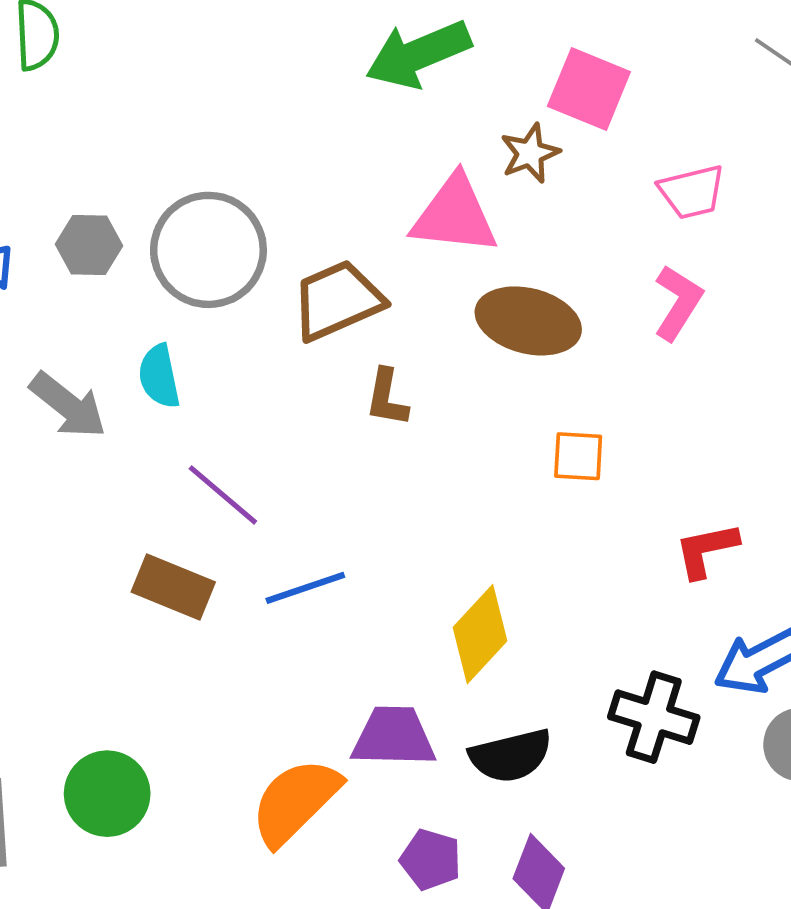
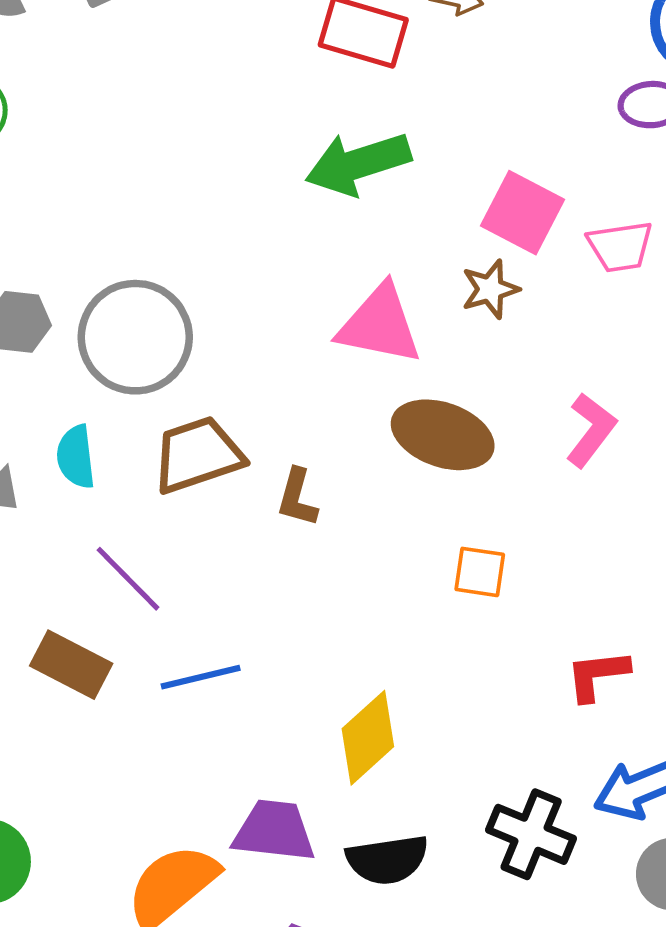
brown star: (530, 153) -> (490, 289), moved
pink trapezoid: (692, 192) -> (620, 246), moved
brown trapezoid: (337, 300) -> (198, 455), moved

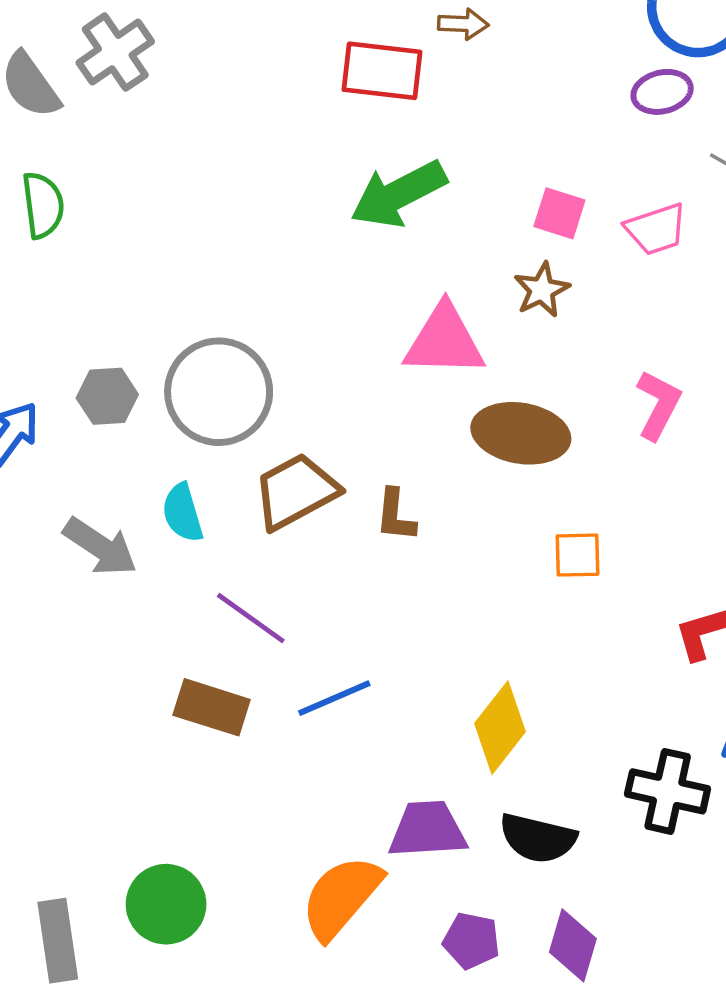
pink square: (522, 213) -> (559, 213), size x0.7
black semicircle: (387, 860) -> (538, 838), turned 32

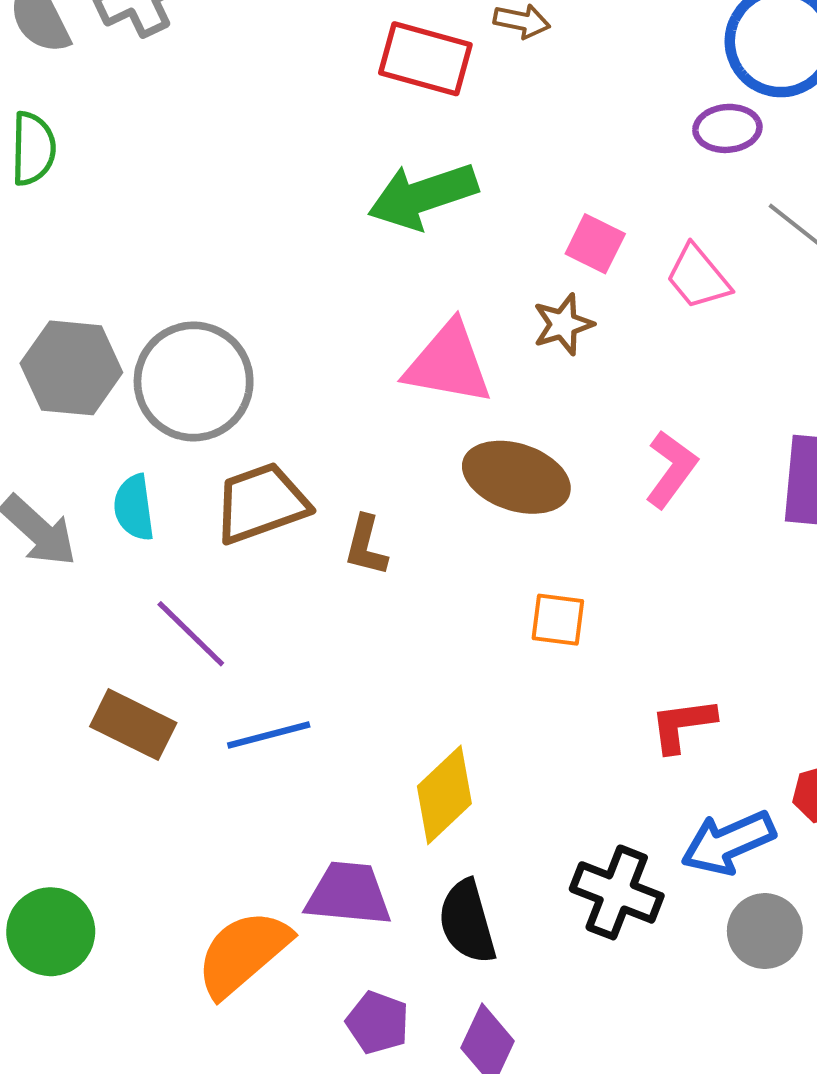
pink trapezoid: (656, 229) -> (698, 277), turned 60
gray hexagon: (107, 396) -> (71, 368), size x1.5
black semicircle: (538, 838) -> (467, 922), turned 52

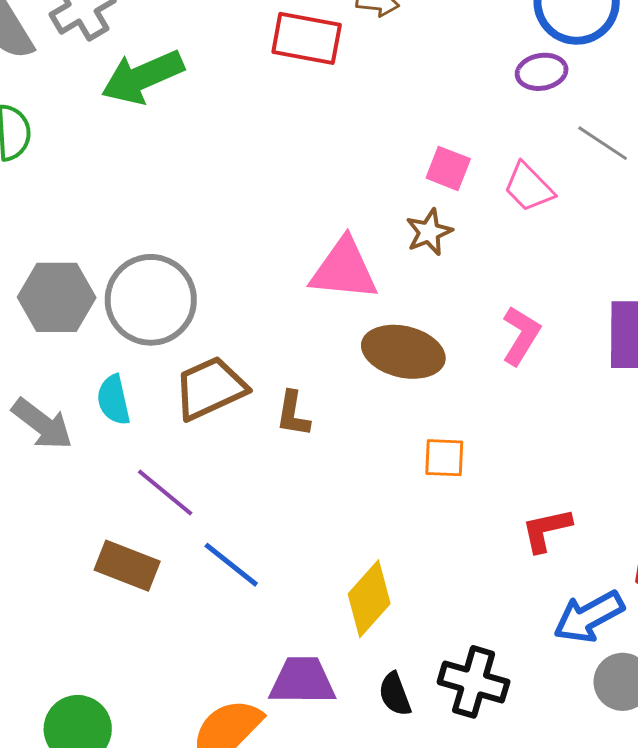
green arrow: (423, 196) -> (143, 77), moved
blue line: (269, 735) -> (231, 565), turned 58
black cross: (617, 892) -> (474, 682), moved
black semicircle: (467, 922) -> (395, 694), size x0.7

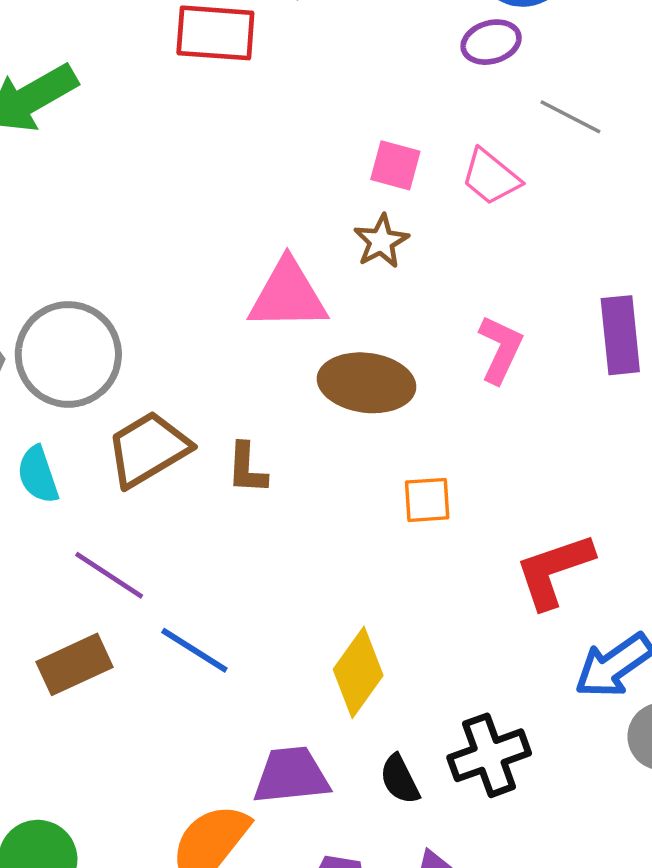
red L-shape: (546, 530) -> (554, 571), size x1.4
brown rectangle: (127, 566) -> (74, 664), turned -40
black cross: (474, 682) -> (489, 755), turned -30

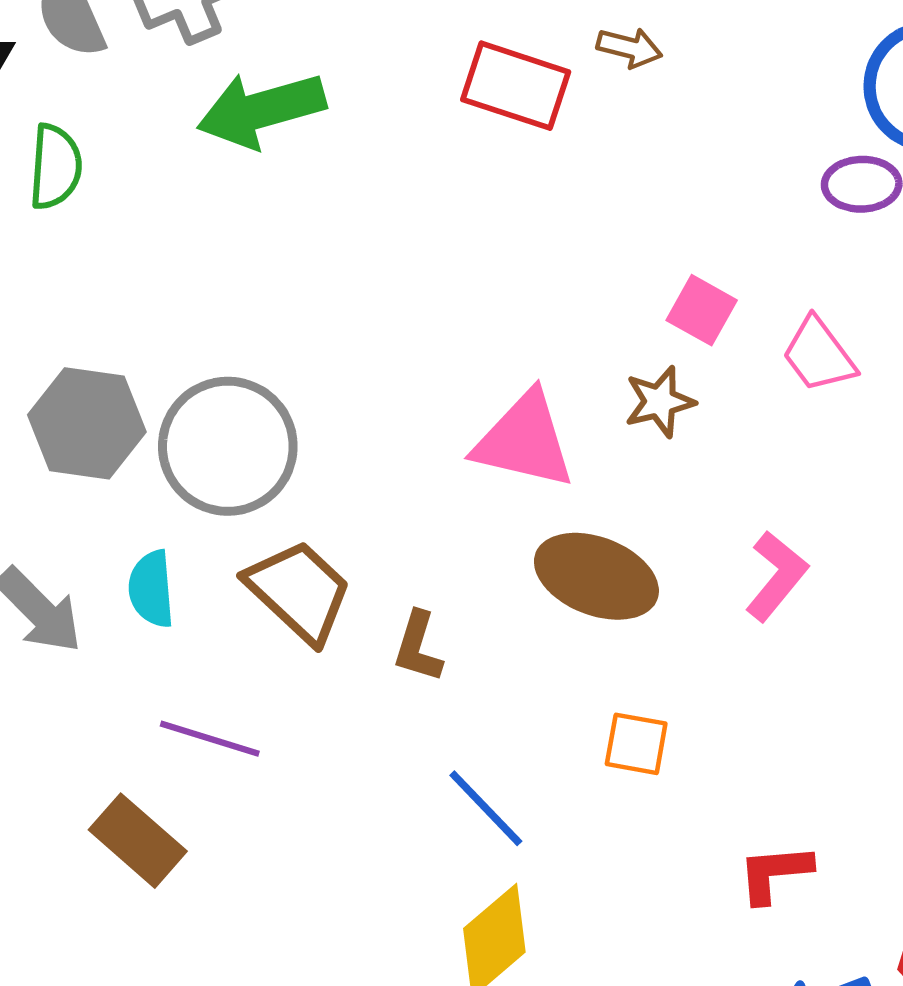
brown trapezoid: (148, 449) -> (299, 591), turned 60
red L-shape: (554, 571) -> (775, 873), size x0.7
purple line: (109, 575) -> (210, 739), turned -30
blue line: (194, 650) -> (486, 808), moved
brown rectangle: (74, 664) -> (138, 841), turned 52

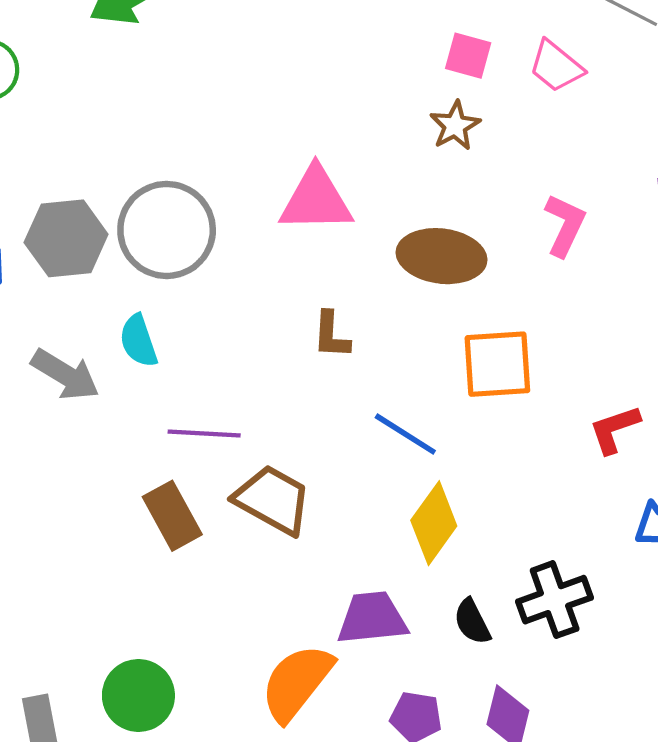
pink triangle: (524, 440) -> (316, 200), moved
brown trapezoid: (299, 591) -> (273, 500), moved
orange square: (636, 744) -> (497, 364), size x1.6
brown rectangle: (138, 841) -> (172, 516), turned 34

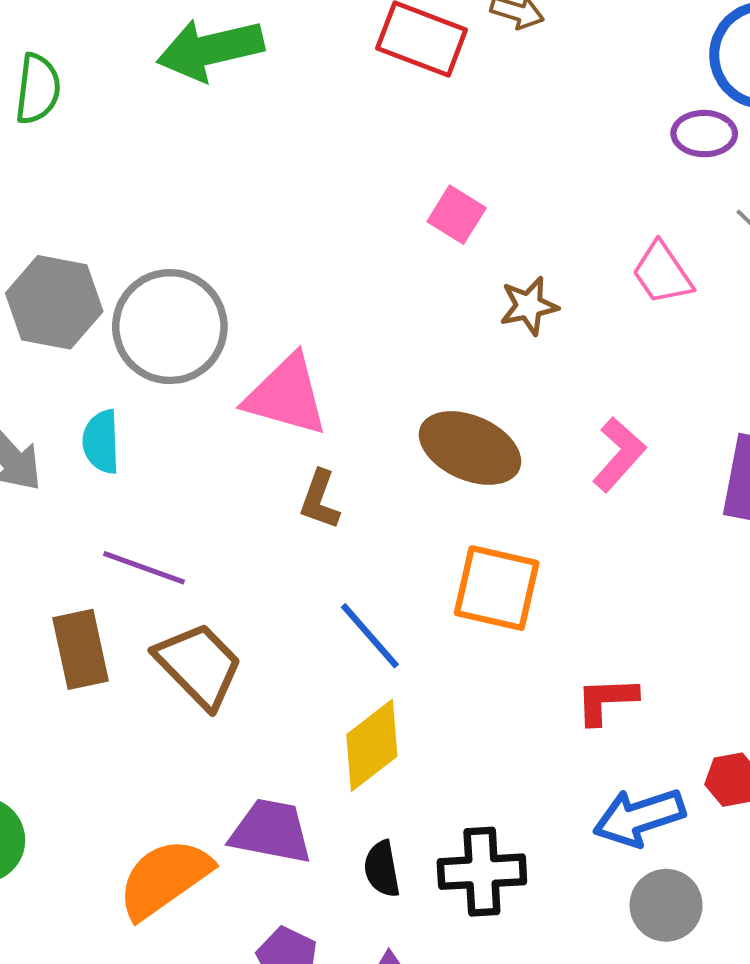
pink square: (468, 56) -> (457, 215), moved
pink triangle: (316, 200) -> (286, 395), moved

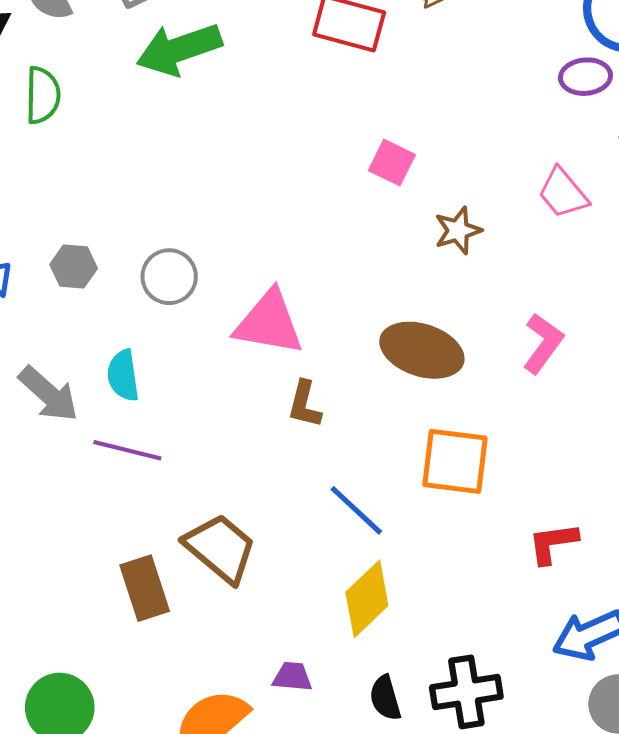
gray hexagon: (54, 302) -> (74, 267), size x0.6
gray circle: (170, 327) -> (169, 277), size x0.6
purple line: (144, 568) -> (127, 450), moved
brown rectangle: (81, 649) -> (145, 588), moved
purple trapezoid: (271, 831) -> (292, 677), size x0.6

